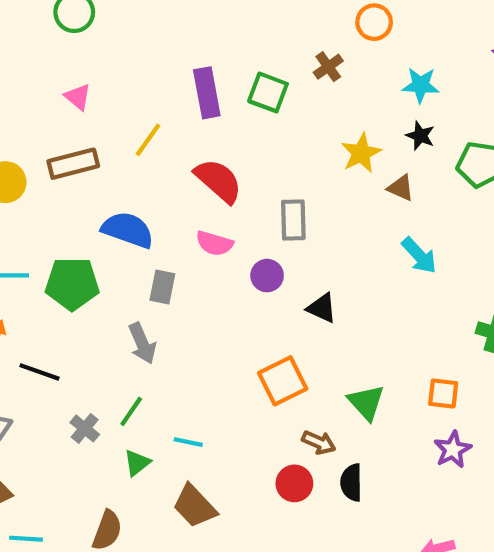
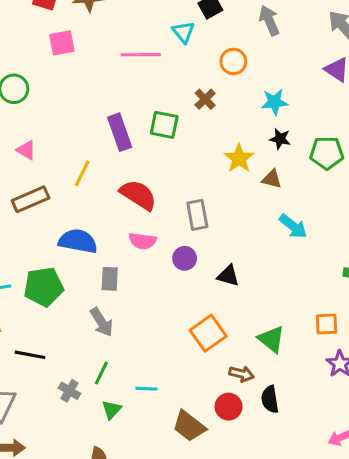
brown trapezoid: (195, 506) -> (189, 426), moved

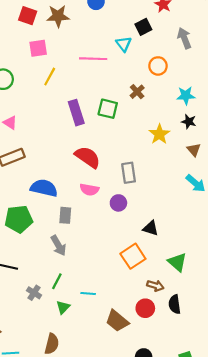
yellow line: (82, 173) -> (50, 77), moved
brown triangle: (272, 179) -> (194, 150), moved, turned 32
black triangle: (228, 276) -> (151, 228), moved

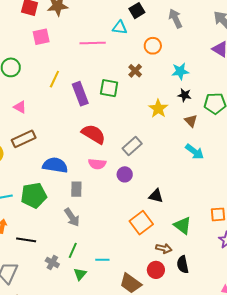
cyan triangle: (124, 44) -> (120, 28), turned -42
yellow line: (50, 77) -> (54, 79), moved
gray rectangle: (129, 173) -> (132, 146), turned 60

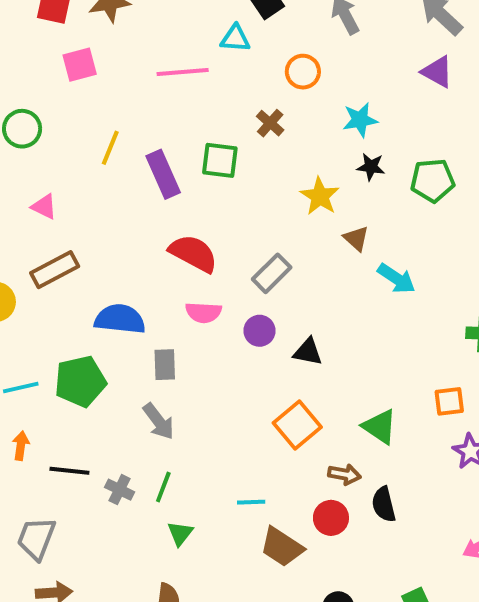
brown triangle: (191, 121) -> (356, 239), moved
black triangle: (156, 196) -> (308, 352), moved
cyan line: (102, 260) -> (251, 502), moved
gray cross: (52, 262) -> (120, 490), moved

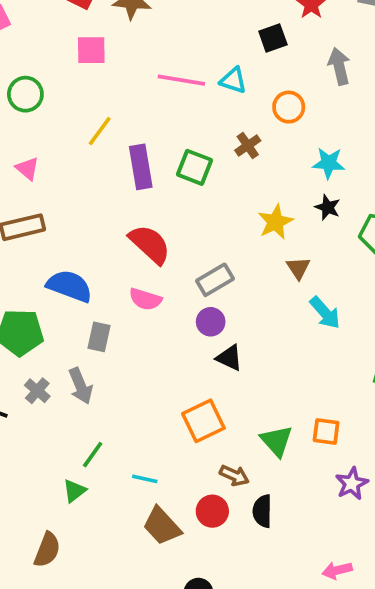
cyan triangle: (235, 38) -> (233, 80), moved
purple circle: (259, 331) -> (211, 322), moved
orange square: (449, 401) -> (326, 432), moved
green line: (163, 487) -> (93, 455), moved
gray cross: (120, 490) -> (37, 391), moved

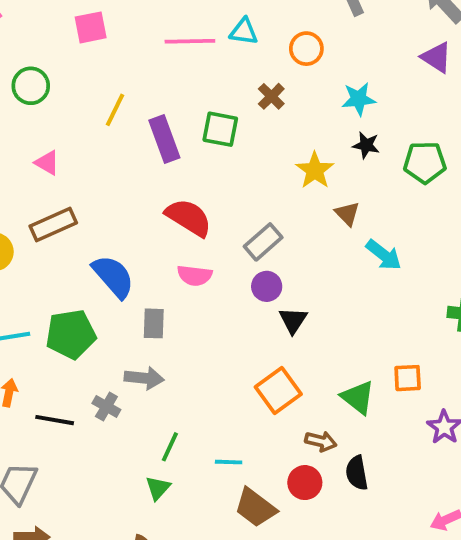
blue semicircle: (69, 286) -> (113, 276), turned 39
black triangle: (229, 358) -> (293, 320), turned 48
gray arrow: (81, 386) -> (144, 378), turned -51
gray cross: (37, 391) -> (106, 407), moved

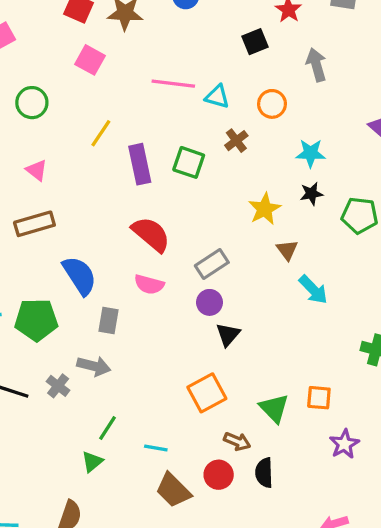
pink square: (91, 27) -> (90, 60), turned 32
cyan triangle: (244, 32) -> (217, 97), moved
black star: (366, 145) -> (311, 194), turned -30

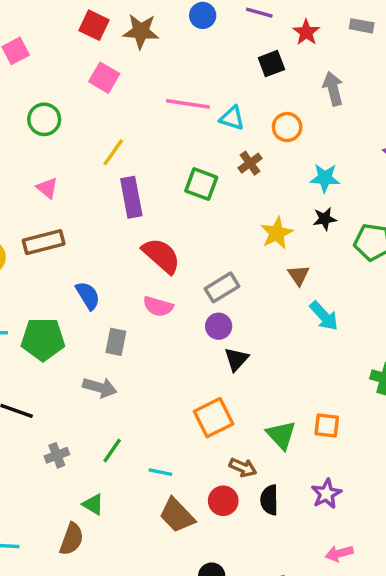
purple rectangle: (140, 164) -> (131, 197), moved
blue semicircle: (80, 276) -> (88, 296), size x0.7
gray cross: (58, 386) -> (57, 455), moved, turned 30
purple star: (344, 444) -> (326, 494), moved
green triangle: (92, 462) -> (93, 504), moved, turned -50

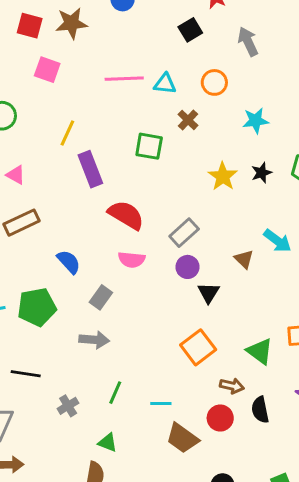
black star: (325, 219) -> (262, 173), moved
brown triangle: (299, 275) -> (244, 259), moved
gray rectangle: (116, 342) -> (101, 297), turned 35

